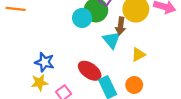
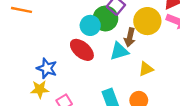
cyan triangle: (112, 40) -> (119, 51), turned 48
red ellipse: (90, 71) -> (82, 50), moved

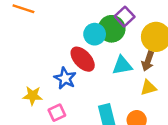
brown arrow: (130, 37) -> (148, 61), moved
blue star: (47, 68) -> (65, 78), moved

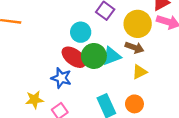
green circle: (112, 29) -> (94, 56), moved
brown arrow: (148, 61) -> (134, 48), turned -78

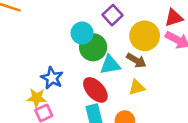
green circle: (94, 56) -> (93, 47), moved
red ellipse: (74, 57) -> (95, 90), moved
yellow star: (34, 100) -> (37, 98), moved

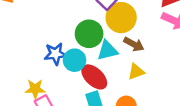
cyan circle: (82, 33) -> (74, 60), moved
yellow circle: (145, 36) -> (121, 18), moved
blue star: (52, 78) -> (55, 54), moved, turned -30

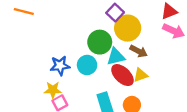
blue star: (55, 54) -> (60, 66), moved
red ellipse: (94, 77) -> (122, 75), moved

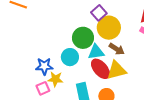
blue star: (60, 66) -> (44, 66), moved
yellow triangle: (141, 75) -> (116, 70), size x1.5
yellow star: (53, 90) -> (55, 79), moved

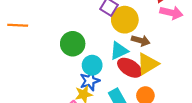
green circle: (83, 38) -> (73, 44), moved
blue star: (44, 66) -> (90, 81), moved

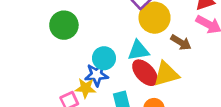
brown arrow: (141, 41) -> (181, 42), moved
green circle: (73, 44) -> (64, 25), moved

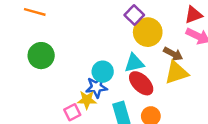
green circle: (64, 25) -> (41, 56), moved
yellow triangle: (166, 74) -> (176, 73), moved

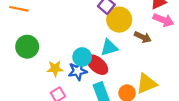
yellow triangle: (176, 73) -> (147, 84), moved
red ellipse: (141, 83) -> (97, 65), moved
yellow star: (87, 100) -> (55, 69), moved

